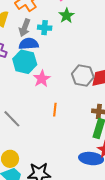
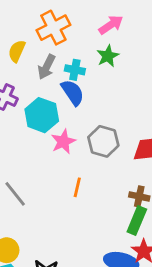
blue semicircle: (29, 44) -> (73, 92), moved, turned 54
gray hexagon: (83, 76) -> (103, 141), moved

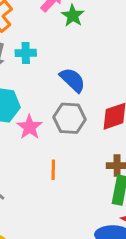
green star: (108, 56) -> (73, 16), moved
blue semicircle: (73, 92) -> (73, 80), moved

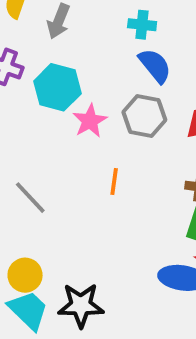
cyan cross: (26, 53) -> (142, 25), moved

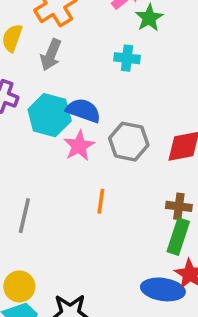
blue semicircle: (155, 66) -> (83, 110), moved, turned -32
gray line: (30, 198) -> (24, 216), turned 56

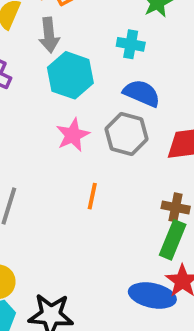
gray arrow: (51, 55) -> (49, 35), turned -32
blue semicircle: (83, 110) -> (142, 93), moved
cyan hexagon: (50, 115) -> (70, 75), moved

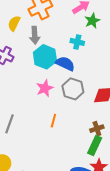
blue semicircle: (142, 93) -> (65, 64), moved
brown cross: (176, 207) -> (97, 129), turned -32

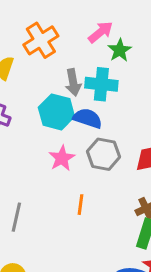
gray arrow: (35, 35) -> (73, 82), moved
cyan cross: (77, 42) -> (101, 84), size x1.5

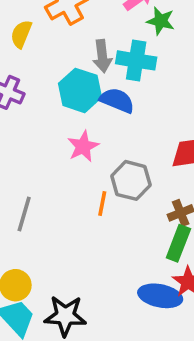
green star: (120, 50) -> (161, 21), turned -30
gray hexagon: (104, 154) -> (131, 180), moved

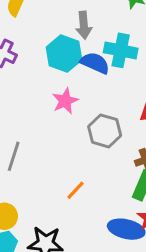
cyan cross: (136, 60) -> (121, 50), moved
orange line: (102, 204) -> (75, 190), moved, turned 30

